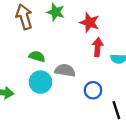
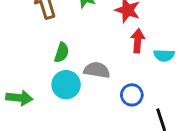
green semicircle: (37, 56) -> (62, 53), turned 91

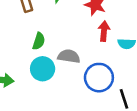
blue circle: (132, 95) -> (99, 78), size x1.5

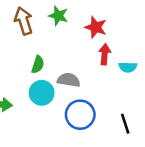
blue circle: (99, 78) -> (80, 115), moved

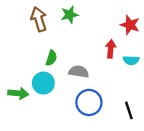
green star: (58, 16) -> (70, 15), turned -30
red star: (96, 27) -> (130, 25), moved
cyan circle: (42, 93) -> (43, 83), moved

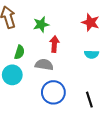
green star: (70, 15) -> (41, 24), moved
red arrow: (111, 49) -> (54, 44), moved

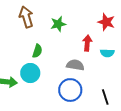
red arrow: (54, 44) -> (87, 43), moved
gray semicircle: (44, 65) -> (75, 65), moved

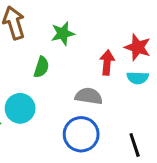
red star: (106, 22) -> (138, 47), moved
green semicircle: (37, 51) -> (41, 67), moved

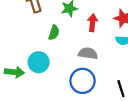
red arrow: (107, 63) -> (92, 23), moved

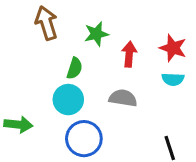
cyan circle: (39, 62) -> (68, 100), moved
blue circle: (83, 81) -> (84, 139), moved

